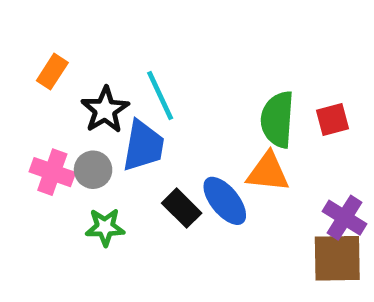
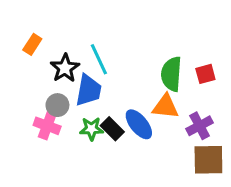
pink cross: (52, 172) -> (47, 126), moved
purple cross: (344, 218) -> (200, 126), moved, turned 30
green star: (105, 227) -> (91, 129), moved

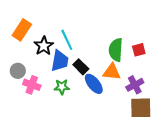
orange rectangle: (32, 44) -> (22, 30), size x1.5
gray circle: (57, 105) -> (18, 71), moved
black rectangle: (112, 129) -> (81, 67), moved

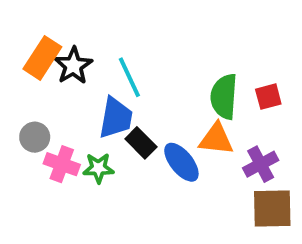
black star: (44, 46) -> (73, 66), moved
black rectangle: (81, 67) -> (141, 143), moved
green star: (62, 87) -> (98, 168), moved

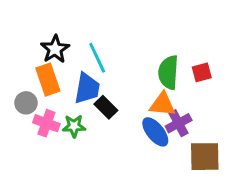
orange rectangle: (42, 58) -> (48, 80), moved, turned -52
blue ellipse: (181, 162) -> (155, 132), moved
purple cross: (261, 164) -> (179, 123), moved

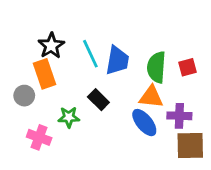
blue trapezoid: (87, 88) -> (117, 60), moved
pink cross: (46, 123) -> (39, 137), moved
purple cross: (179, 123) -> (179, 116), moved, turned 30

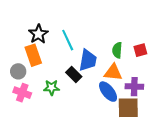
blue trapezoid: (117, 60) -> (88, 60), moved
green semicircle: (156, 67) -> (117, 50), size x0.7
pink cross: (39, 137) -> (22, 93), moved
brown square: (190, 145) -> (128, 108), moved

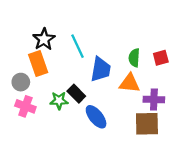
black rectangle: (74, 74) -> (76, 94), moved
blue ellipse: (108, 92) -> (96, 117), moved

